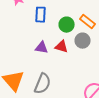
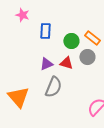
purple triangle: (42, 48) -> (46, 64), turned -32
gray semicircle: (43, 84) -> (53, 87), moved

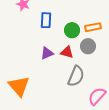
orange rectangle: (92, 38) -> (93, 27), turned -49
gray semicircle: (53, 87) -> (76, 76), moved

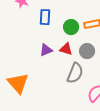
gray circle: (88, 46) -> (87, 51), moved

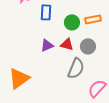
orange triangle: (18, 83) -> (19, 78), turned 35

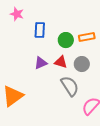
gray semicircle: (76, 68) -> (70, 86), turned -55

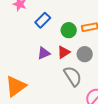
blue rectangle: (40, 30) -> (43, 20), turned 42
red triangle: (61, 62) -> (64, 52), turned -48

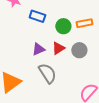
blue rectangle: (43, 20) -> (37, 16), turned 63
gray semicircle: (73, 76) -> (47, 73), moved

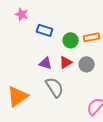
purple triangle: (38, 49) -> (46, 63), turned 40

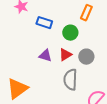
orange rectangle: (92, 37) -> (86, 13), moved, turned -56
gray semicircle: (55, 87) -> (70, 80), moved, turned -145

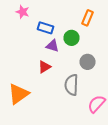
red triangle: (65, 55) -> (44, 67), moved
purple triangle: (45, 56) -> (52, 46), moved

